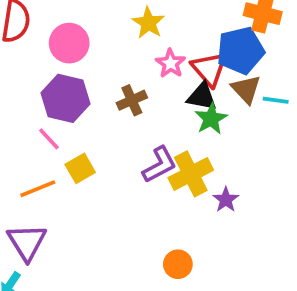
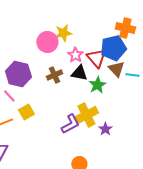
yellow star: (148, 23) -> (63, 33), turned 30
pink circle: (69, 43) -> (47, 42), moved
black triangle: (202, 97) -> (79, 73), moved
purple L-shape: (159, 165) -> (70, 124), moved

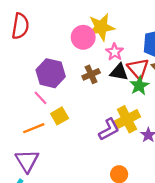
yellow star: (63, 33) -> (101, 27), size x1.4
red triangle: (96, 58) -> (138, 69), moved

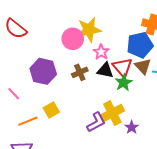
red semicircle: (20, 26) -> (16, 29), turned 120
pink line: (40, 98) -> (14, 94), moved

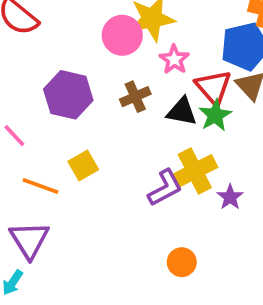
black triangle: (105, 70) -> (182, 112), moved
orange line: (28, 121) -> (40, 186), turned 42

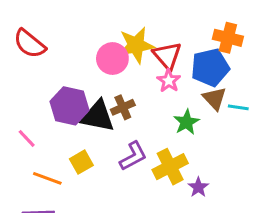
pink star: (174, 59) -> (169, 81), moved
red triangle: (213, 87) -> (167, 56), moved
black triangle: (182, 112) -> (98, 116), moved, size x1.4
purple L-shape: (165, 188) -> (133, 156), moved

